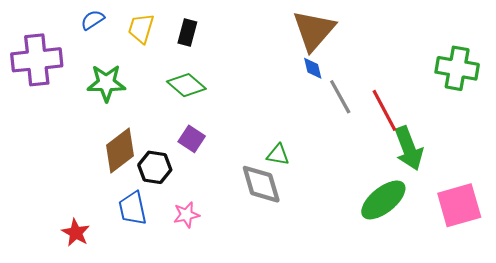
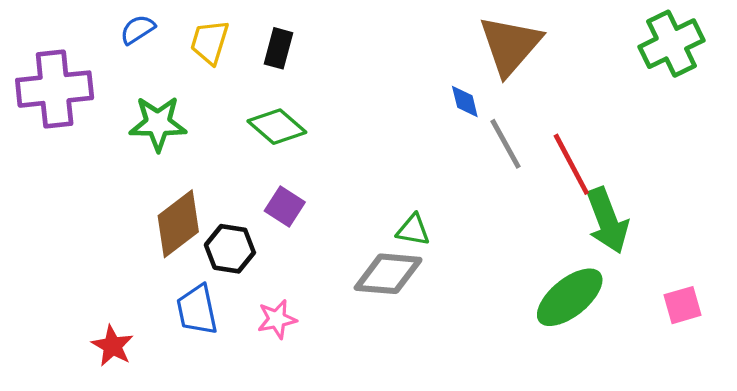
brown triangle: (314, 30) -> (510, 45), moved
green cross: (457, 68) -> (671, 44), moved, turned -36
gray diamond: (261, 184) -> (388, 274), turned -69
pink square: (459, 205) -> (682, 305), size x0.6

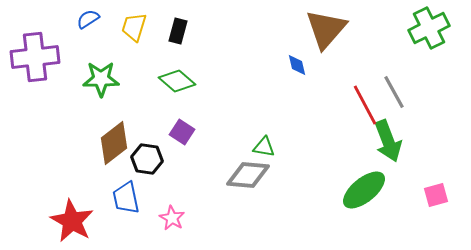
gray line: (506, 144) -> (394, 92), moved
pink star: (277, 319) -> (172, 218), moved, turned -30
red star: (112, 346) -> (72, 221), size x1.6

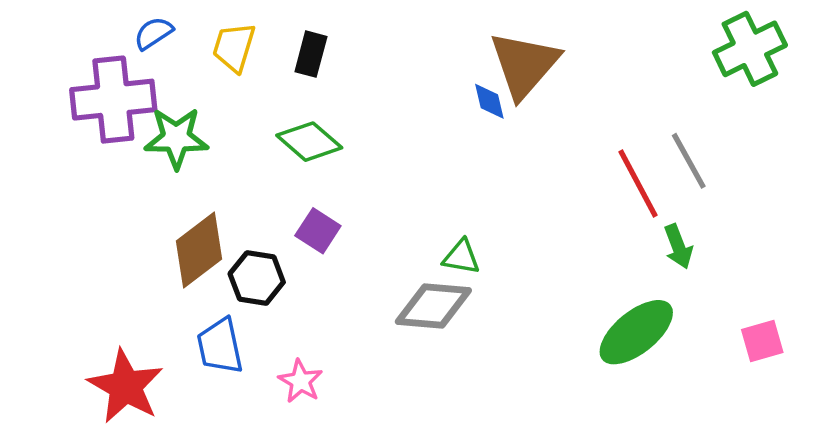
brown triangle: (326, 29) -> (524, 65), moved
purple cross: (35, 57) -> (113, 100), moved
blue diamond: (297, 65) -> (489, 101), moved
green arrow: (388, 141) -> (678, 246), size x0.6

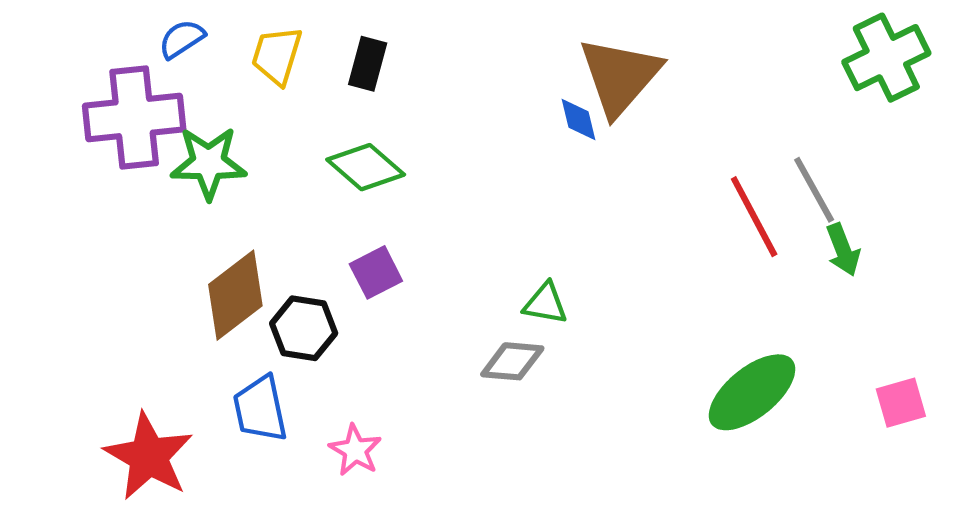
purple square: (318, 231) -> (376, 272), turned 30
green arrow: (678, 246) -> (843, 250), moved
gray diamond: (433, 306) -> (512, 361), size x0.7

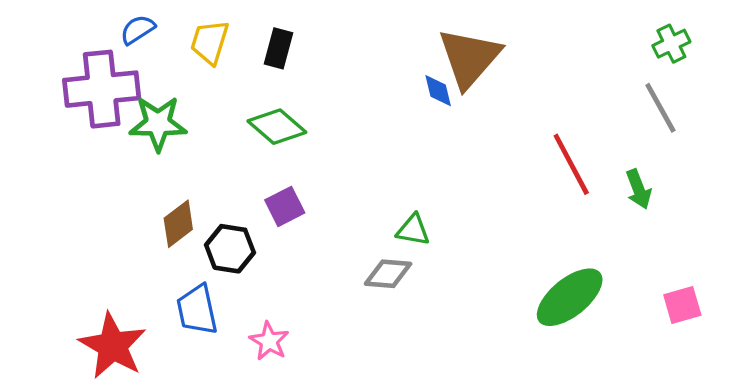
green cross: (886, 58) -> (671, 44), size x0.6
gray line: (814, 190) -> (660, 108), moved
brown diamond: (235, 295) -> (178, 224), size x0.7

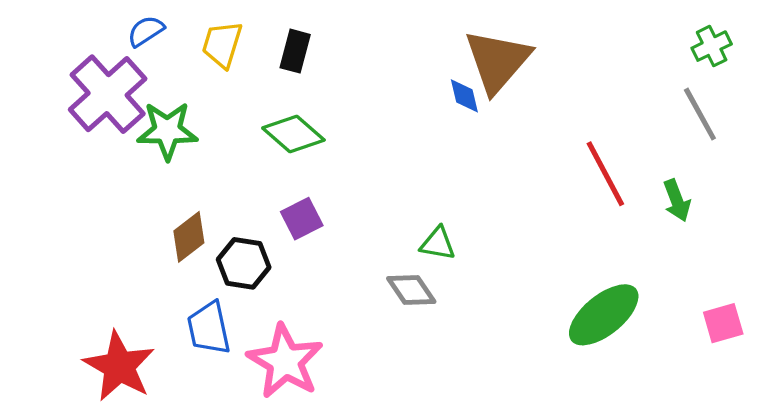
purple cross: (102, 89) -> (108, 94), turned -36
gray diamond: (388, 274) -> (411, 290), turned 51
pink star: (269, 341) -> (285, 361), size x1.8

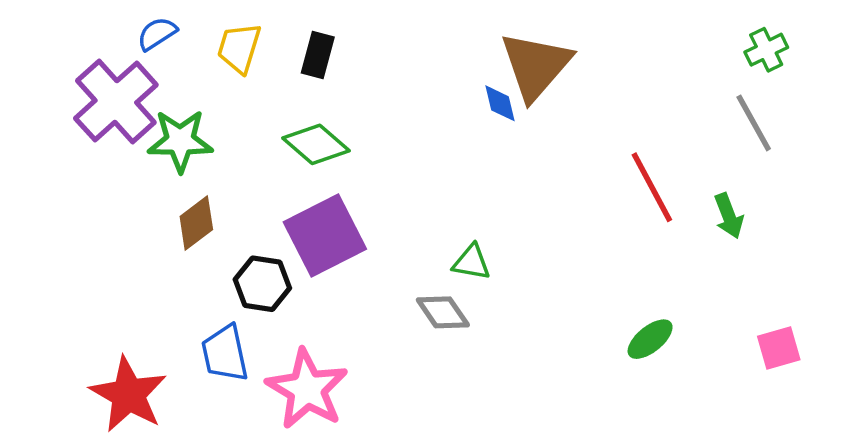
purple square: (302, 219) -> (325, 236), size x1.8
brown diamond: (189, 237) -> (196, 223), moved
green ellipse: (604, 315) -> (650, 339), size x0.6

